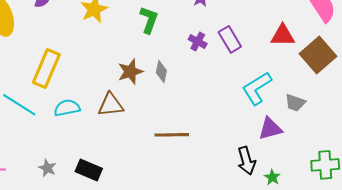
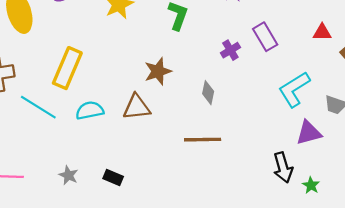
red triangle: (283, 35) -> (322, 32), size x0.7
purple cross: (198, 42) -> (230, 50), moved, turned 30
gray diamond: (161, 72) -> (208, 93), moved
black rectangle: (89, 170) -> (113, 178), size x0.7

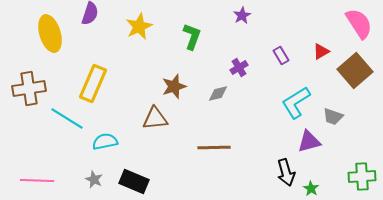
red triangle: (322, 32) -> (321, 52), turned -30
purple rectangle: (265, 37) -> (281, 56), moved, size x0.7
gray diamond: (208, 93) -> (218, 94), moved, turned 65
cyan semicircle: (90, 110) -> (105, 142), moved
black rectangle: (113, 178) -> (134, 182), size x1.6

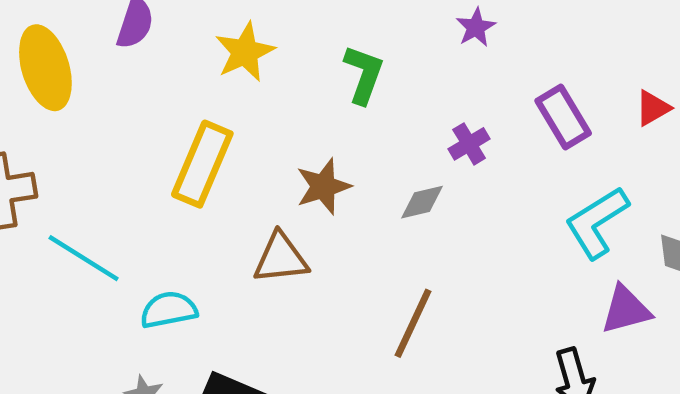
purple rectangle: (281, 56) -> (563, 117), size x1.5
yellow rectangle: (93, 84) -> (202, 164), moved
brown line: (214, 148) -> (413, 323), turned -64

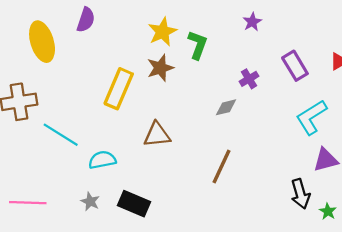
yellow star: (245, 52) -> (162, 32), moved
brown star: (323, 186) -> (160, 68), moved

